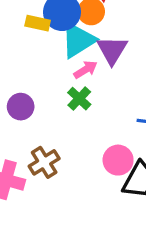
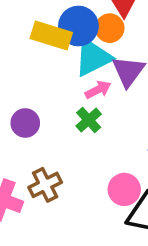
yellow rectangle: (38, 23) -> (51, 35), size x1.5

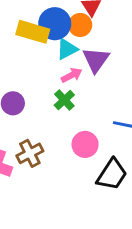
cyan triangle: (93, 58) -> (67, 49), size x0.7
pink circle: (124, 189) -> (85, 144), moved

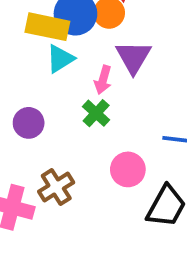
cyan triangle: (67, 49) -> (60, 59), moved
pink arrow: (72, 75) -> (103, 80), turned 138

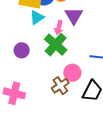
green cross: (96, 113) -> (56, 45), size x1.6
brown cross: (56, 187) -> (60, 86), moved

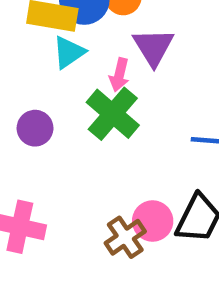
pink circle: (72, 73) -> (153, 221), moved
brown cross: (60, 86) -> (125, 237), moved

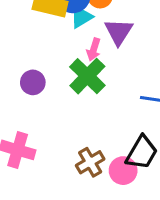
cyan triangle: (69, 52) -> (81, 17), moved
pink circle: (153, 221) -> (123, 171), moved

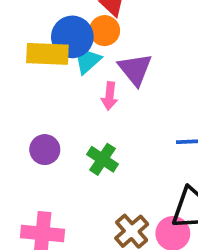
green cross: (87, 76) -> (103, 159), moved, size x0.7

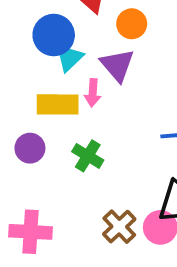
orange circle: (105, 31) -> (132, 24), moved
yellow rectangle: (47, 54) -> (58, 104), moved

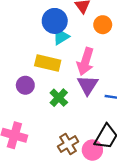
purple triangle: (117, 65) -> (88, 85), moved
pink arrow: (93, 93) -> (85, 61), moved, size x1.6

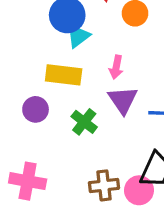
pink arrow: (85, 61) -> (116, 67), size x0.6
brown cross: (68, 144) -> (104, 185), turned 30

